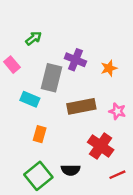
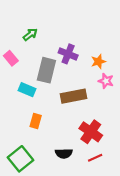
pink star: (117, 111) -> (106, 81), moved
red line: (117, 175) -> (95, 158), moved
green square: (38, 176) -> (20, 159), moved

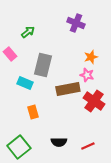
purple cross: (68, 54) -> (76, 23), moved
pink star: (106, 81) -> (87, 75), moved
orange rectangle: (36, 121) -> (33, 112), turned -32
red cross: (91, 132) -> (94, 101), moved

